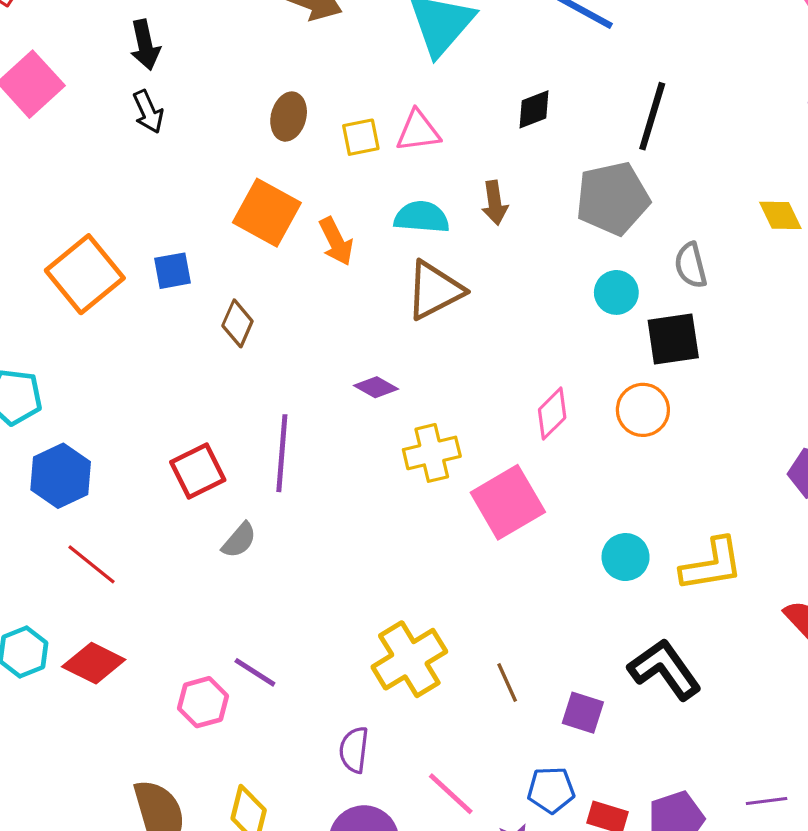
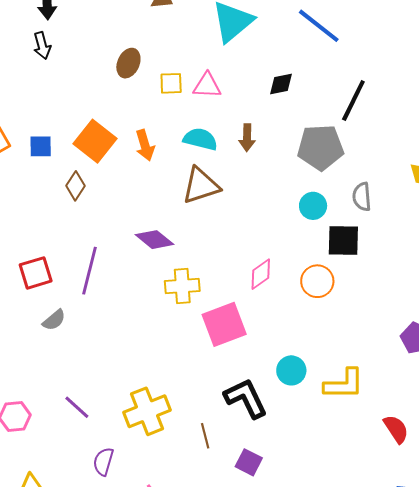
orange square: (267, 213) -> (95, 141), moved
purple diamond: (376, 387) -> (155, 240), size x1.4
black L-shape: (665, 669) -> (246, 398), moved
purple line: (255, 672) -> (77, 407), moved

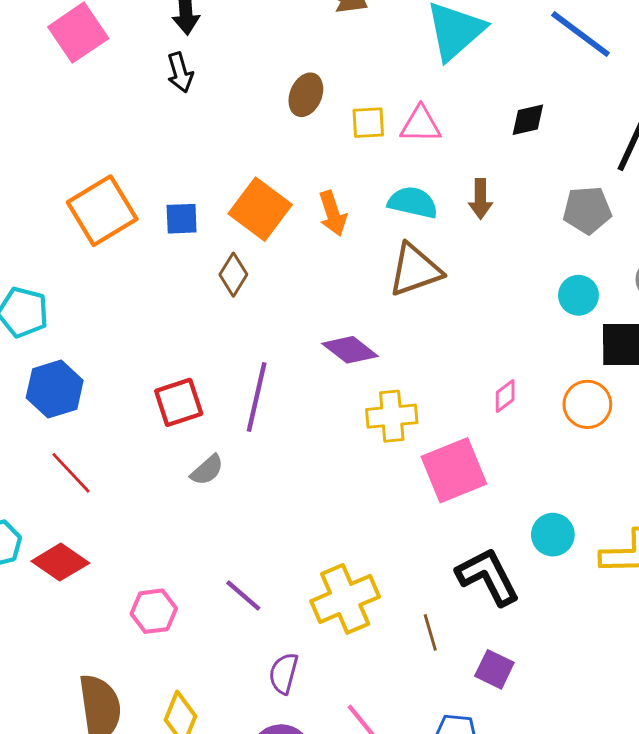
gray pentagon: (320, 147) -> (587, 210), size x0.7
pink diamond: (261, 274) -> (505, 396), size x0.7

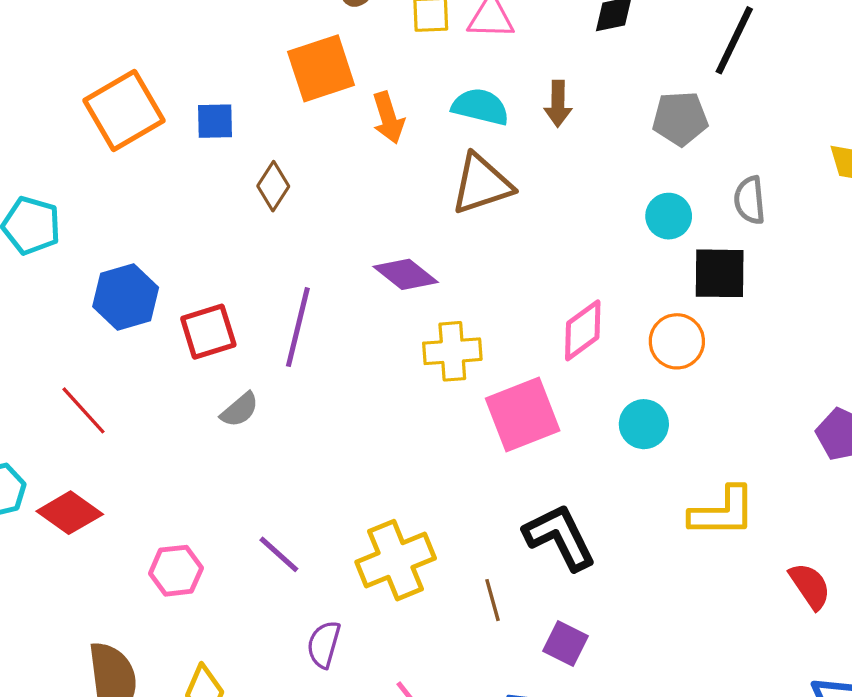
orange square: (260, 209) -> (321, 68), moved, turned 34
blue hexagon: (55, 389) -> (126, 297), moved
pink diamond: (505, 396) -> (583, 330), size x1.6
cyan circle: (553, 535) -> (644, 424), moved

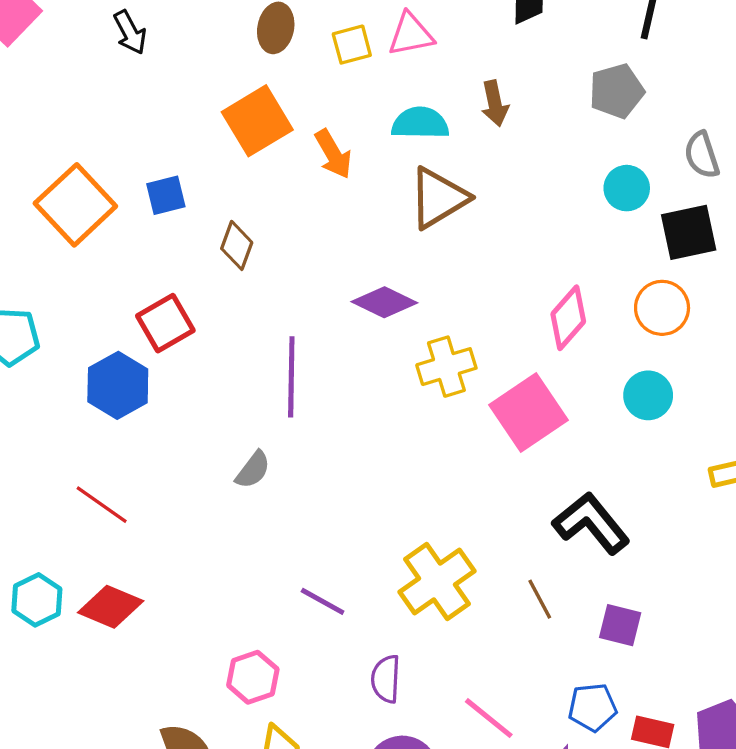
red square: (208, 332) -> (165, 323), moved
pink hexagon: (176, 571) -> (253, 677), moved

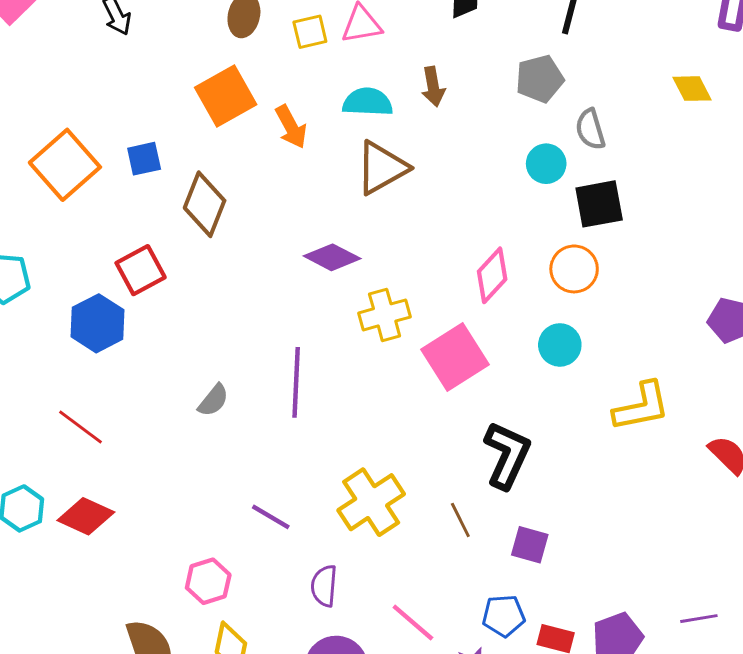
gray semicircle: (702, 155) -> (590, 129), moved
brown diamond: (237, 245) -> (205, 204), size x1.5
purple line: (291, 377) -> (296, 382), moved
black L-shape: (591, 523) -> (507, 455), turned 62

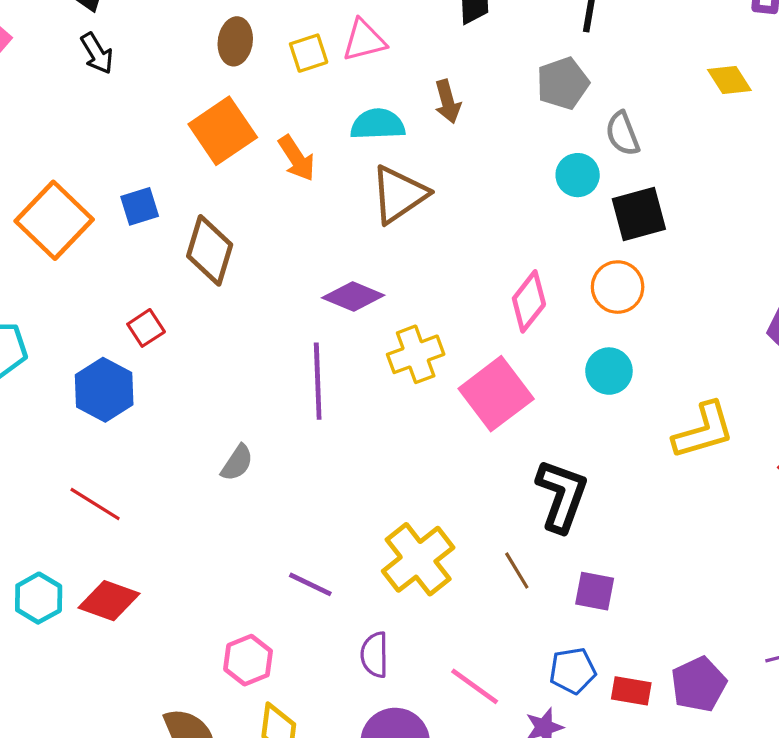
red square: (141, 270) -> (146, 328), size x0.7
purple line: (296, 382) -> (318, 381), moved

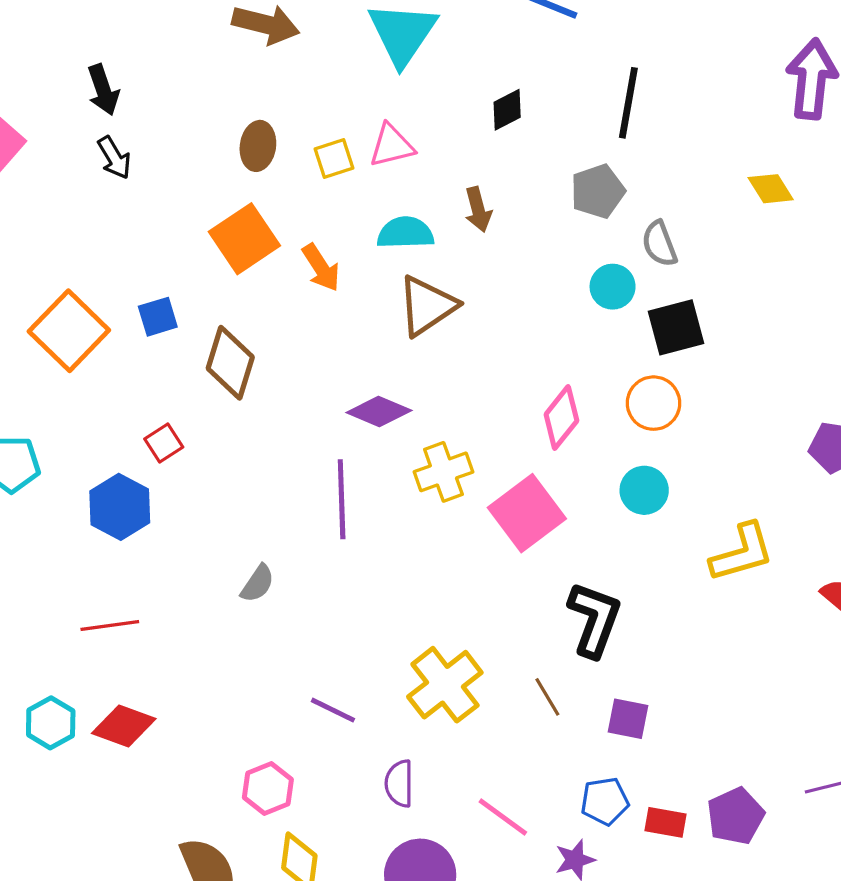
red line: (95, 504) -> (110, 625), turned -40

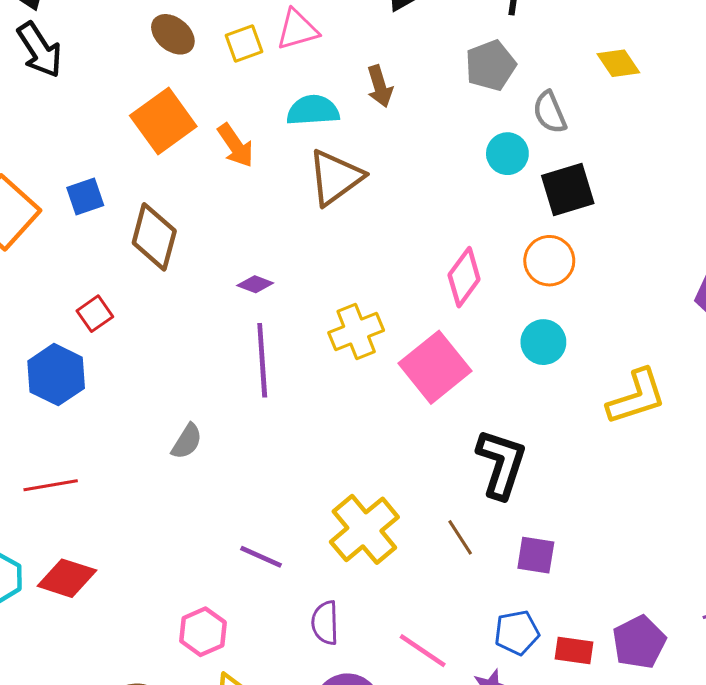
brown ellipse: (258, 146) -> (173, 34), turned -57
black arrow: (114, 158) -> (40, 50), size x1.4
yellow diamond: (771, 189) -> (618, 63), moved
purple diamond: (379, 411) -> (255, 284), moved, size x0.6

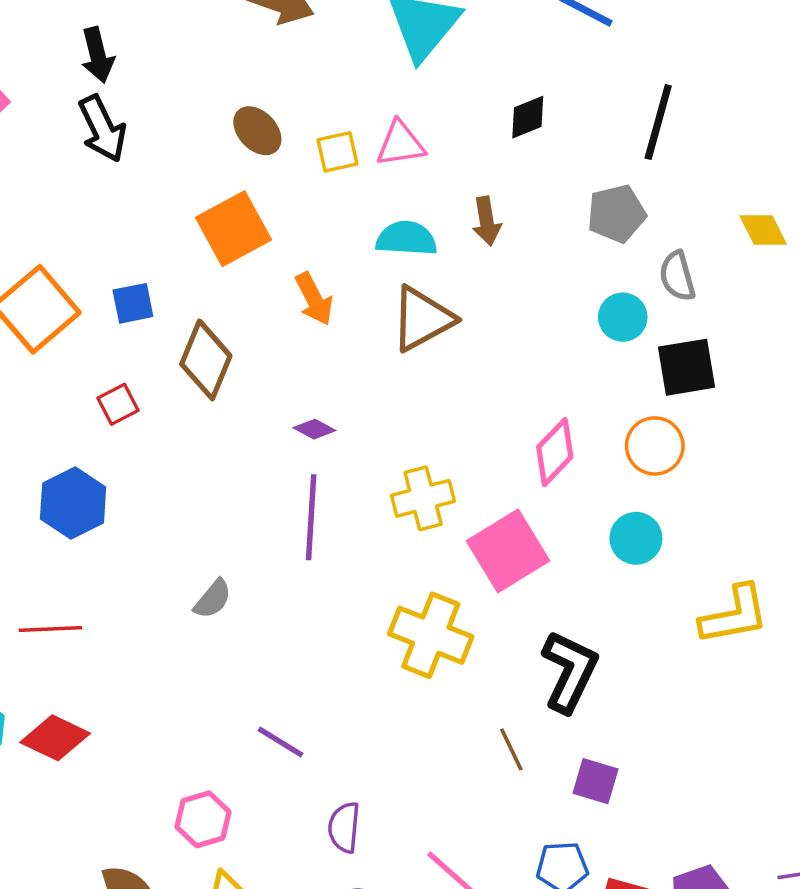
orange arrow: (236, 145) -> (314, 299), moved
red square: (95, 314) -> (118, 404), moved
yellow cross: (364, 529) -> (431, 635), moved, turned -36

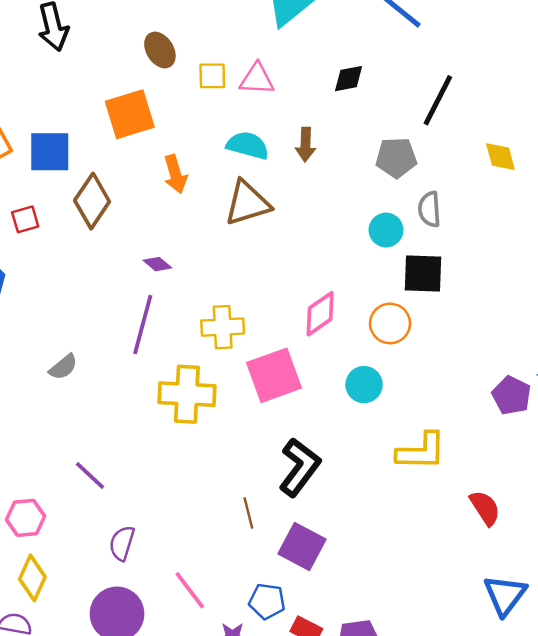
yellow diamond: (763, 230) -> (500, 157), moved
blue square: (133, 303) -> (50, 152), size x1.5
yellow cross: (431, 635) -> (187, 394), moved, turned -30
purple square: (595, 781) -> (302, 547), size x1.4

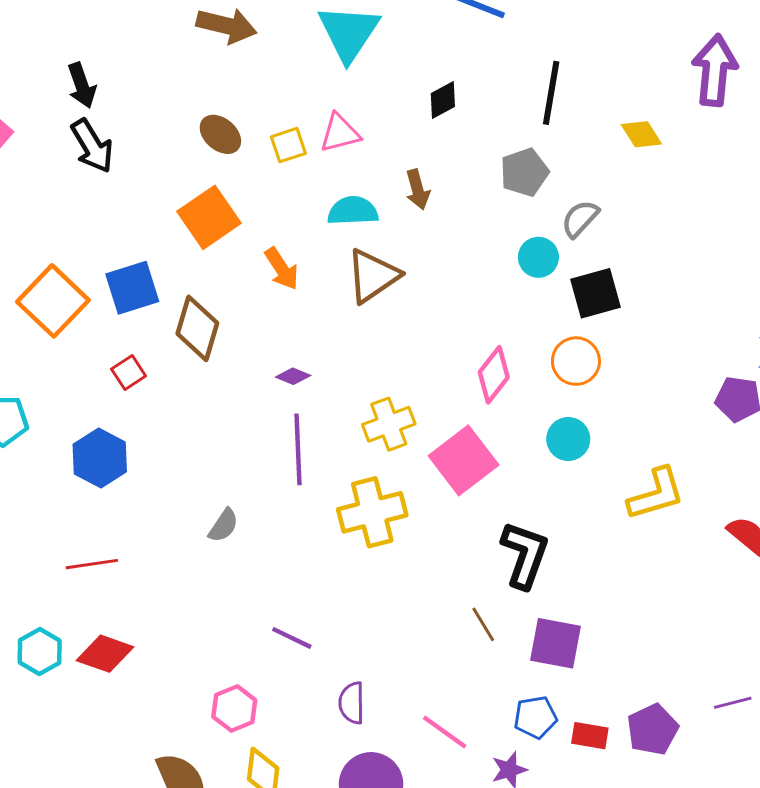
gray semicircle: (429, 209) -> (580, 219), turned 64

